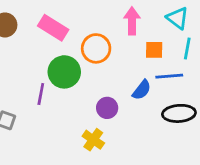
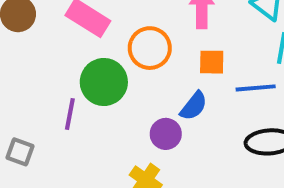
orange square: (154, 50) -> (212, 62), moved
blue semicircle: (142, 90) -> (194, 106), moved

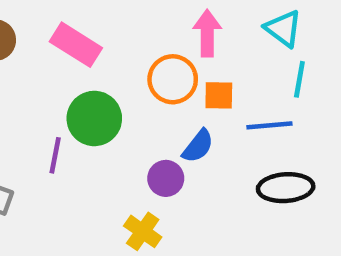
orange circle: (150, 48) -> (173, 79), moved

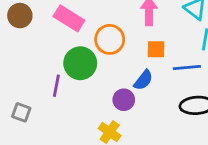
orange circle: (173, 79) -> (110, 39), moved

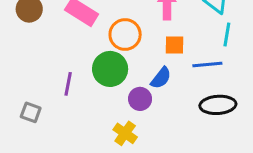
green circle: (80, 63) -> (110, 69), moved

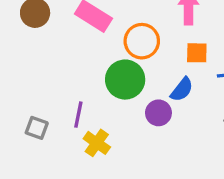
purple line: (68, 84) -> (78, 115), moved
yellow cross: (125, 133) -> (97, 143), moved

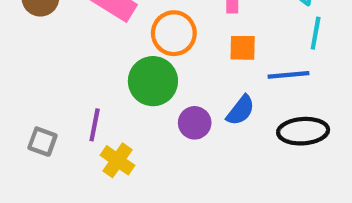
blue semicircle: (182, 90) -> (241, 110), moved

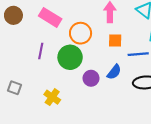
purple line: (95, 125) -> (41, 51), moved

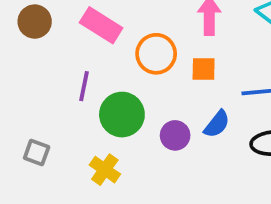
orange square: (115, 41) -> (204, 69), moved
green circle: (70, 57) -> (122, 115), moved

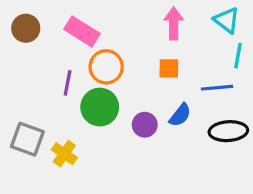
orange circle: (156, 54) -> (106, 67), moved
gray square: (37, 152) -> (27, 139), size x1.5
yellow cross: (105, 170) -> (64, 154), moved

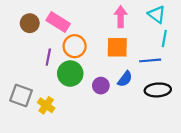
brown circle: (26, 28) -> (30, 23), moved
orange square: (169, 68) -> (117, 47), size x1.5

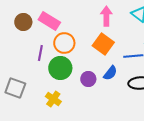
orange square: (117, 47) -> (103, 44), turned 35
yellow cross: (46, 105) -> (53, 99), moved

